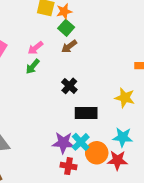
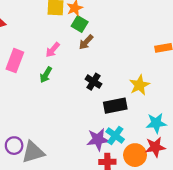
green arrow: (33, 66) -> (46, 75), moved
yellow star: (125, 98) -> (139, 85), moved, turned -30
orange circle: (97, 153) -> (135, 155), moved

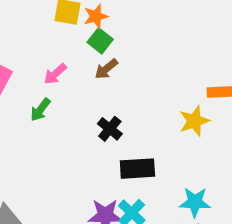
yellow star: (139, 85) -> (194, 121), moved

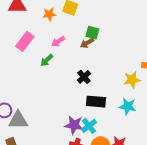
orange star: (96, 16) -> (49, 14), moved
green square: (100, 41) -> (92, 33), moved, turned -32
cyan star: (195, 202) -> (128, 106), moved

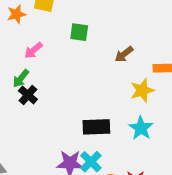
brown arrow: (87, 43) -> (124, 54), moved
black cross: (84, 77) -> (28, 95), moved
cyan star: (128, 106) -> (141, 128), turned 30

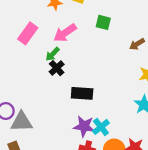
pink arrow: (33, 50) -> (65, 33), size x1.5
black rectangle: (96, 127) -> (82, 93), moved

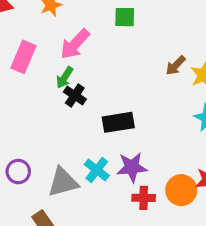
brown arrow: (137, 44) -> (176, 65), moved
gray triangle: (21, 122) -> (63, 182), moved
cyan cross: (101, 127) -> (97, 170), moved

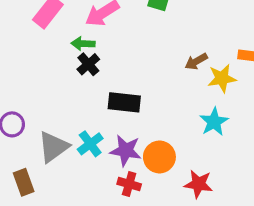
green arrow: (65, 77) -> (83, 44), turned 45
gray triangle: (63, 182) -> (53, 147), turned -36
orange circle: (181, 190) -> (159, 157), moved

